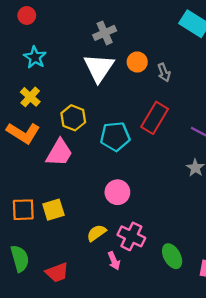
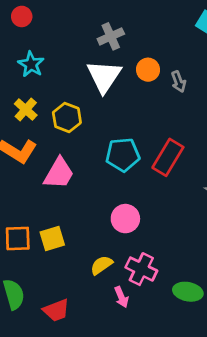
yellow hexagon: (73, 118) -> (67, 118), moved
red rectangle: (155, 118) -> (168, 157), moved
green ellipse: (172, 256) -> (188, 292), turned -50

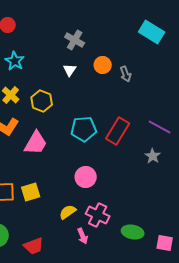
gray cross: (111, 36) -> (75, 40), turned -36
white triangle: (104, 76) -> (70, 70), size x0.5

